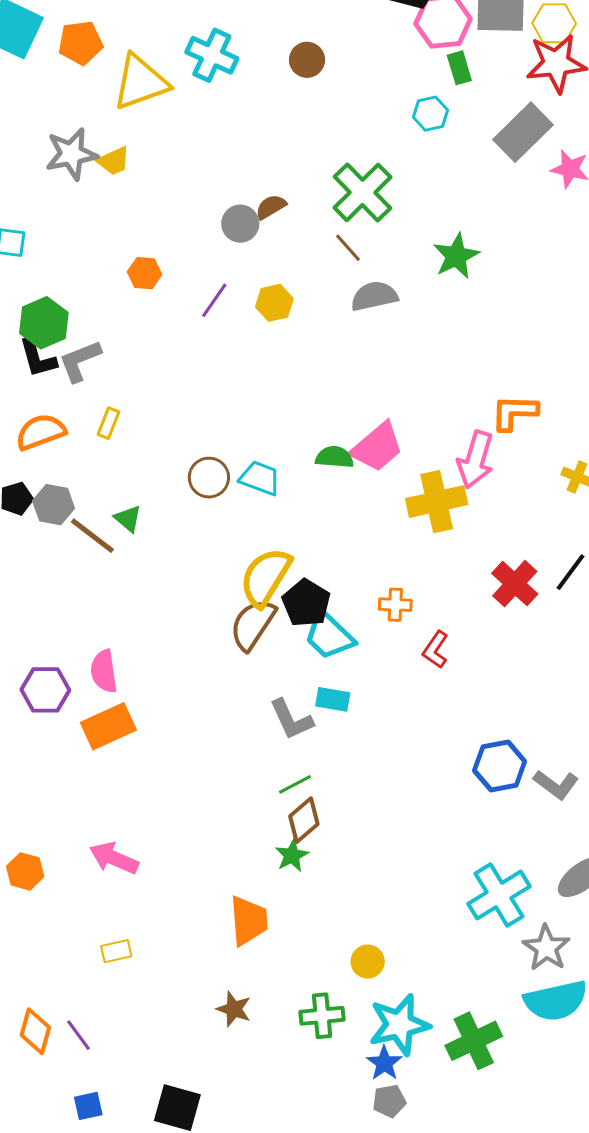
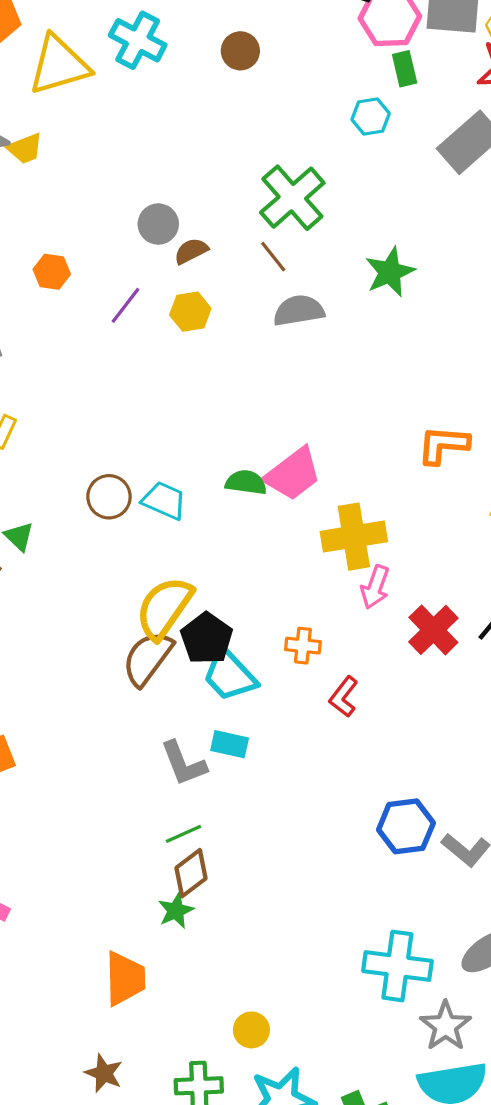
brown semicircle: (271, 207) -> (191, 251), moved
pink arrow: (476, 460) -> (375, 587), moved, size x0.7
cyan cross: (499, 895) -> (397, 966), turned 36

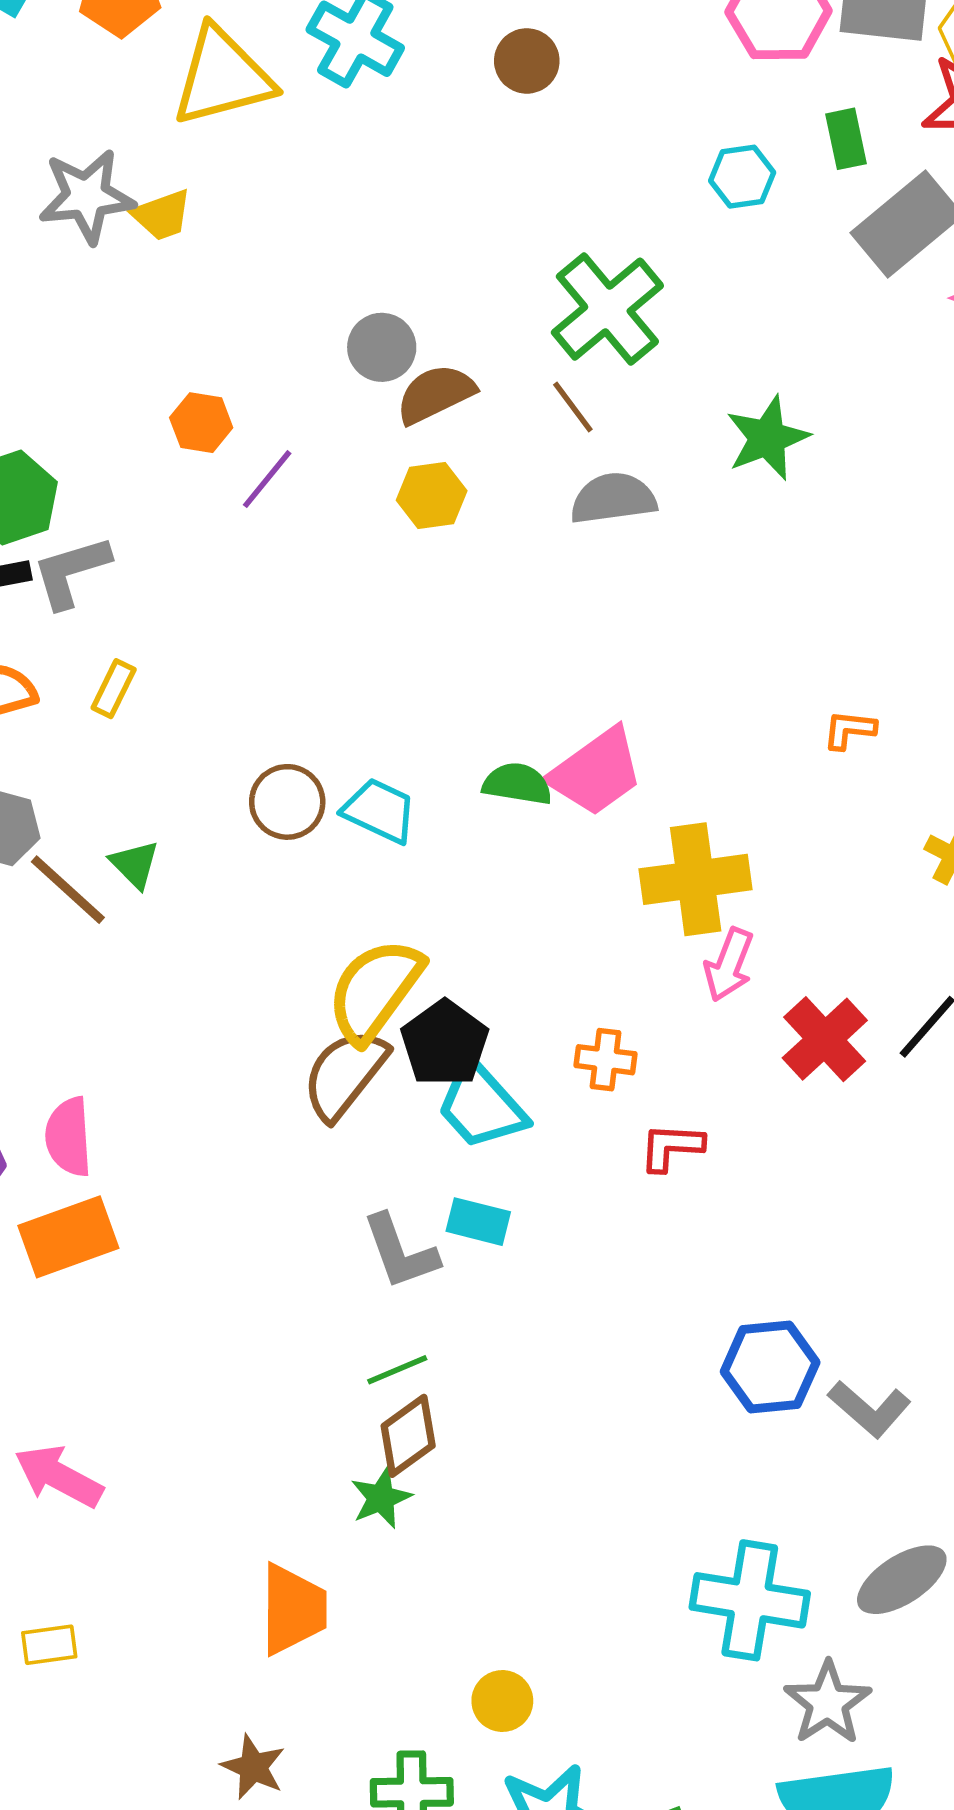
green rectangle: (405, 69) -> (846, 139), moved
brown semicircle: (191, 251) -> (435, 394), size x1.4
purple line: (125, 305) -> (267, 479), moved
orange L-shape: (443, 445) -> (849, 730), size x0.6
red L-shape: (344, 697) -> (671, 1147), turned 54

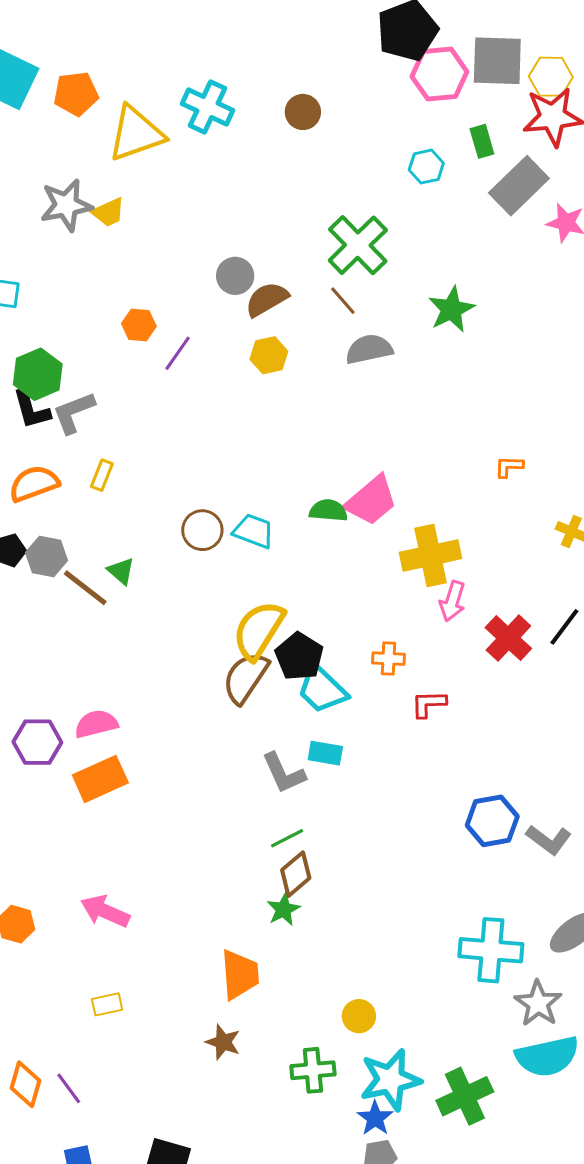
pink semicircle: (69, 1137) -> (96, 724), turned 84
brown star: (253, 1767) -> (223, 1042), moved

